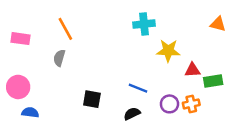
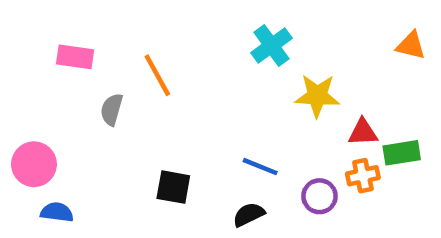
cyan cross: (144, 24) -> (272, 45), turned -30
orange line: (65, 29) -> (157, 75), moved
pink rectangle: (21, 39) -> (75, 57), moved
orange cross: (191, 104) -> (363, 176), moved

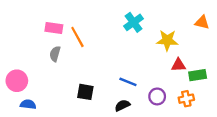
pink rectangle: (75, 57) -> (54, 28), moved
yellow star: (317, 96) -> (167, 40), moved
orange cross: (363, 176) -> (186, 99), moved

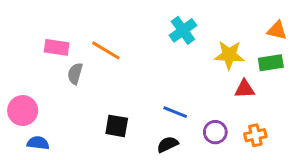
pink rectangle: (54, 28) -> (57, 47), moved
orange line: (77, 37) -> (106, 50), turned -30
green rectangle: (198, 75) -> (271, 63), moved

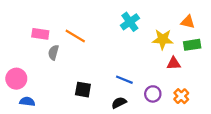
orange triangle: (277, 30) -> (188, 22), moved
orange cross: (255, 135) -> (181, 96), turned -32

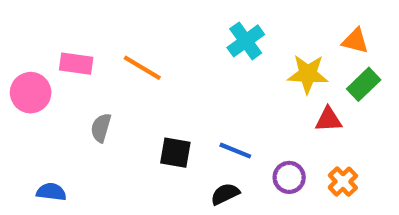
green rectangle: (192, 45) -> (364, 84), turned -35
gray semicircle: (53, 52) -> (101, 128), moved
pink circle: (16, 79) -> (31, 93), moved
black square: (83, 90) -> (175, 153), moved

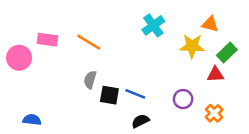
orange triangle: (355, 41) -> (210, 24), moved
red triangle: (328, 120) -> (215, 75), moved
gray semicircle: (101, 128) -> (90, 80), moved
blue line: (235, 151) -> (135, 94), moved
purple circle: (289, 177) -> (183, 99), moved

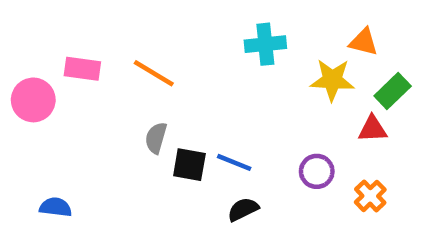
cyan cross: (153, 25) -> (265, 44), turned 30

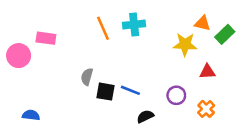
cyan cross: (265, 44) -> (134, 25), moved
orange line: (154, 73) -> (103, 28), moved, turned 35
green rectangle: (393, 91) -> (225, 34), moved
black semicircle: (243, 209) -> (145, 116), moved

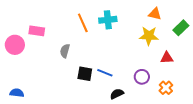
orange triangle: (202, 23) -> (155, 14), moved
gray semicircle: (87, 77) -> (65, 51), moved
blue semicircle: (31, 115) -> (17, 93), moved

